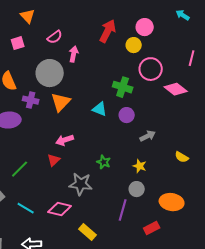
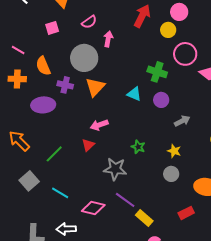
pink diamond: (60, 209) -> (93, 208), moved
purple line: (123, 210) -> (125, 200), moved, turned -70
yellow rectangle: (88, 232) -> (144, 218), moved

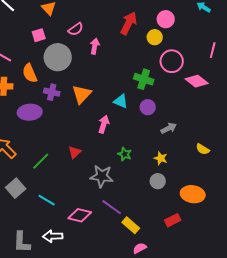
gray circle: (84, 58) -> (58, 57), moved
pink arrow: (99, 125) -> (104, 124), moved, turned 126

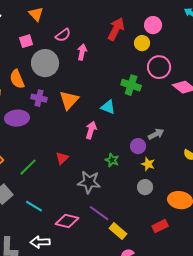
purple circle: (148, 107) -> (138, 146), moved

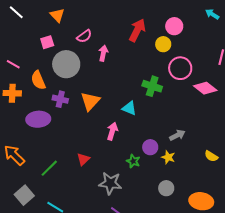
purple circle: (138, 146) -> (150, 147), moved
yellow star: (148, 164) -> (168, 157), moved

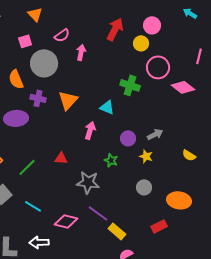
purple circle: (150, 147) -> (128, 138), moved
red triangle: (83, 159) -> (61, 158), turned 48

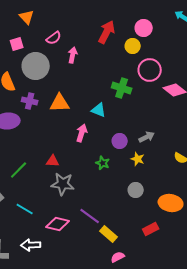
orange triangle: (68, 100) -> (60, 103), turned 45
gray star: (88, 182) -> (63, 184), moved

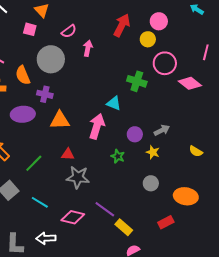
pink square: (17, 44) -> (30, 29), moved, turned 32
orange triangle: (60, 103) -> (60, 120), moved
pink arrow: (82, 133) -> (97, 126), size x1.4

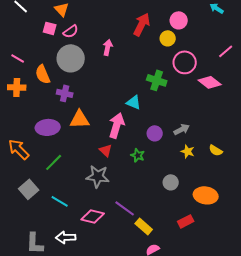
pink semicircle: (69, 31) -> (71, 31), moved
pink line: (206, 52) -> (226, 51), turned 35
purple ellipse: (23, 114) -> (48, 127), moved
yellow star: (153, 152) -> (188, 151), moved
red triangle: (68, 154) -> (106, 150), moved, turned 40

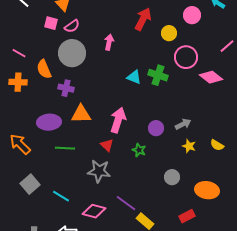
pink circle: (179, 20) -> (192, 15), moved
cyan triangle: (134, 102) -> (134, 77), moved
green line: (54, 162) -> (65, 148), moved, turned 48

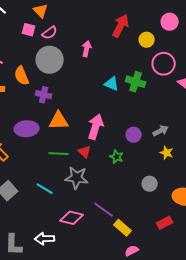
green line: (65, 148) -> (59, 154), moved
cyan line: (61, 196) -> (45, 189), moved

